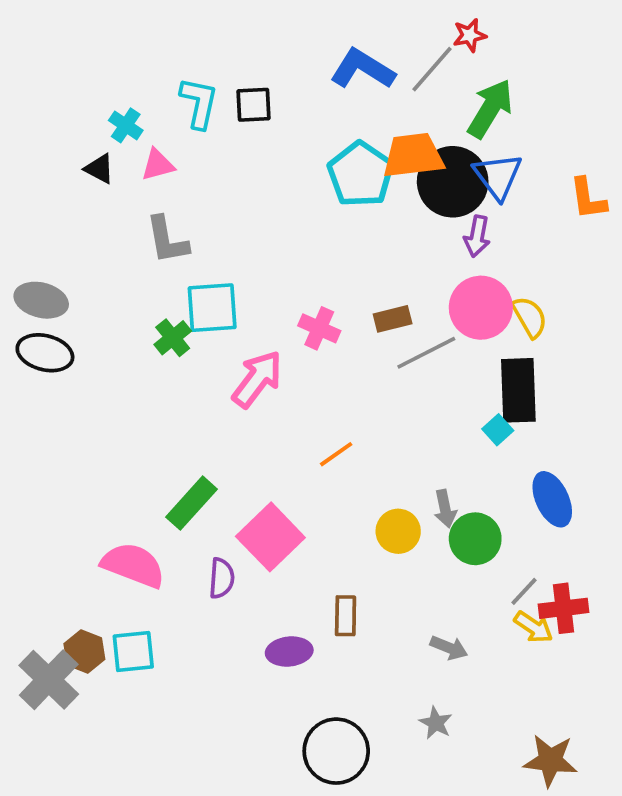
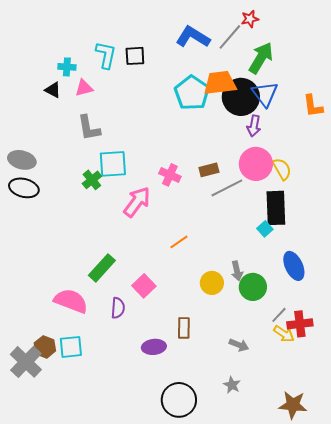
cyan cross: (126, 125) -> (67, 67), turned -30
pink square: (270, 537) -> (144, 286), size x0.7

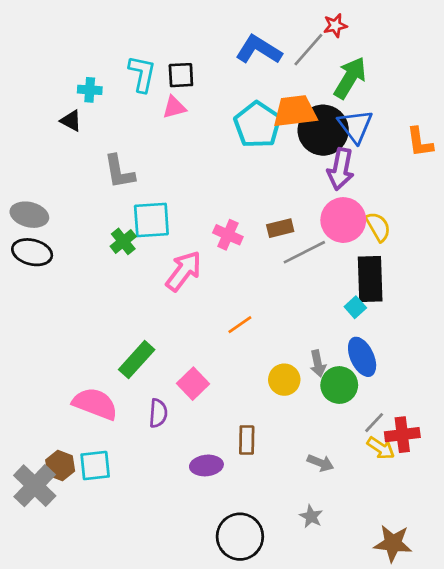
pink triangle: (84, 88) -> (174, 107), moved
purple arrow: (254, 126) -> (341, 169), size x1.4
blue ellipse: (294, 266) -> (362, 357), moved

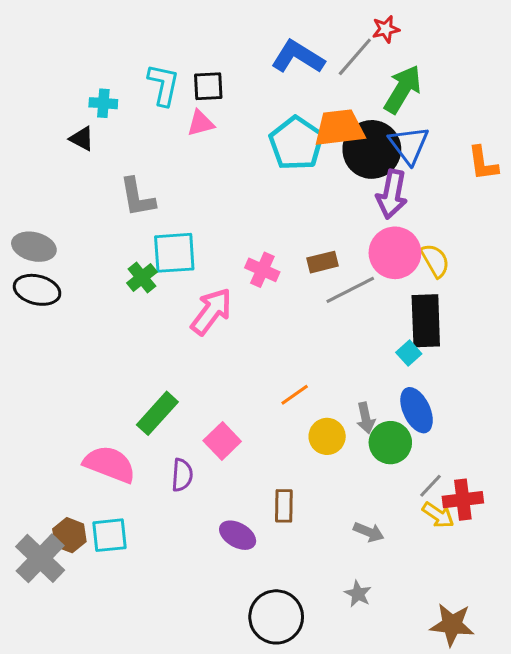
orange line: (240, 325) -> (295, 395), moved
purple ellipse: (206, 465) -> (238, 535), turned 36

